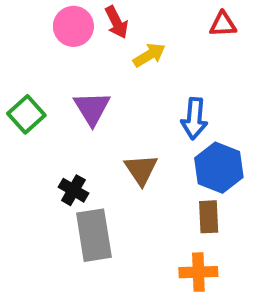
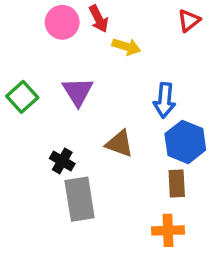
red triangle: (223, 24) -> (189, 21), turned -35
yellow arrow: (149, 55) -> (126, 47), turned 48
brown triangle: (141, 170) -> (119, 144), turned -36

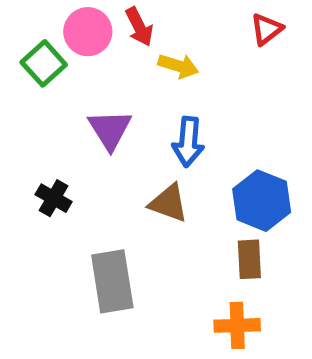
green square: (22, 97) -> (44, 63), moved
blue arrow: (165, 100) -> (188, 142), moved
black cross: (62, 161) -> (54, 198), moved

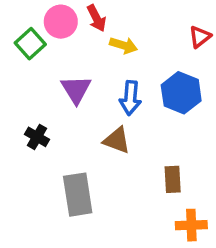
red triangle: (267, 29) -> (200, 37), moved
blue hexagon: (262, 201) -> (181, 93), moved
orange cross: (237, 325) -> (191, 225), moved

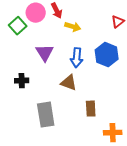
black cross: (37, 137) -> (22, 81), turned -32
brown rectangle: (173, 179) -> (91, 109), moved

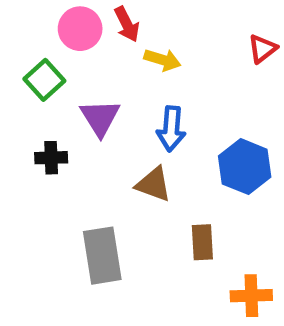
green square: (18, 26) -> (44, 80), moved
blue hexagon: (107, 55) -> (245, 167), moved
black cross: (22, 81) -> (51, 158), moved

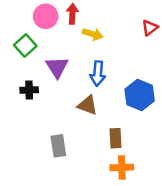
red arrow: (127, 24) -> (72, 14), turned -150
gray rectangle: (102, 256) -> (58, 146), size x0.7
orange cross: (251, 296) -> (122, 167), moved

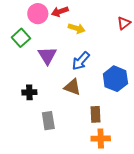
red arrow: (72, 14) -> (60, 12), turned -112
blue arrow: (98, 73) -> (81, 61), turned 36
black cross: (29, 90) -> (29, 92), moved

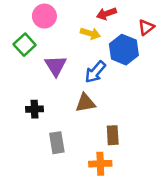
red arrow: (60, 12) -> (106, 14), moved
blue hexagon: (115, 79) -> (124, 50), moved
brown triangle: (72, 87) -> (85, 103), turned -30
orange cross: (101, 138) -> (100, 164), moved

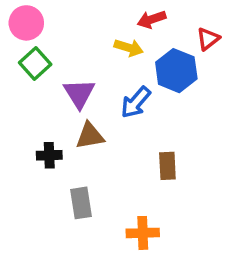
pink circle: (44, 16) -> (26, 23), moved
brown triangle: (85, 103) -> (90, 136), moved
brown rectangle: (113, 135) -> (167, 166), moved

